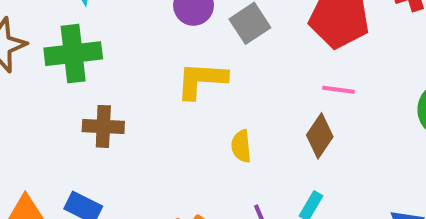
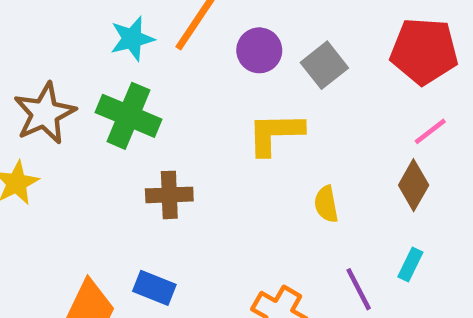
green cross: (73, 54) -> (129, 116), turned 34
pink line: (339, 90) -> (430, 131), turned -40

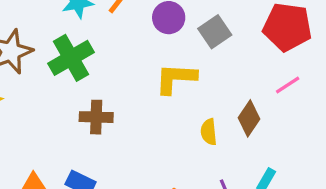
green cross: (129, 116) -> (71, 58), turned 33
brown diamond: (414, 185) -> (249, 118), moved

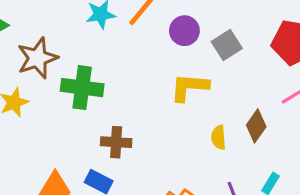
green cross: (71, 58) -> (82, 88), moved, turned 36
brown cross: (96, 117) -> (116, 142), moved

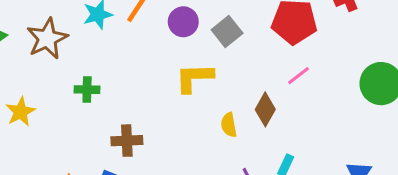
brown star: (37, 58) -> (47, 39), moved
green cross: (82, 88) -> (87, 90), size x0.6

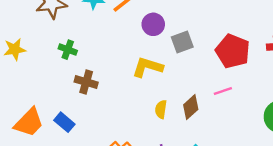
brown cross: (127, 141) -> (86, 82), moved

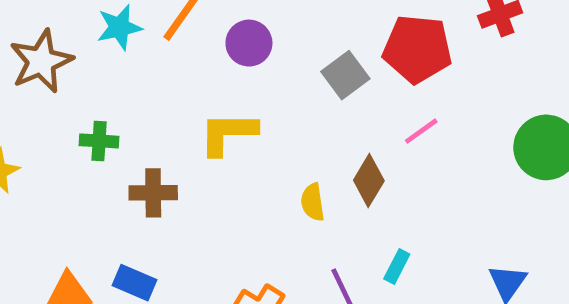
gray square: (182, 42) -> (345, 75), moved
yellow L-shape: (148, 67) -> (228, 133), moved

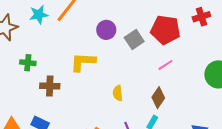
purple circle: (249, 43) -> (106, 30), moved
brown diamond: (369, 181) -> (158, 98), moved

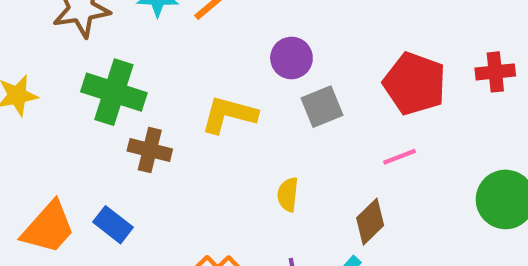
gray square: (134, 40) -> (322, 107), moved
green cross: (28, 63) -> (114, 92), size x1.8

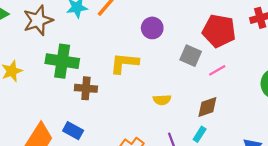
gray square: (322, 107) -> (191, 56), moved, turned -35
yellow semicircle: (288, 195) -> (162, 100), turned -90
brown diamond: (370, 222) -> (207, 107), turned 35

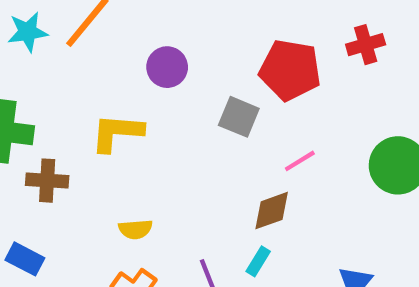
pink line: (217, 70) -> (300, 161), moved
yellow semicircle: (162, 100) -> (135, 229), moved

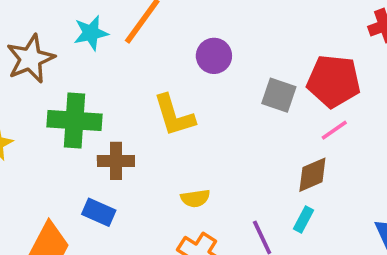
red pentagon: (290, 70) -> (334, 81), moved
yellow L-shape: (117, 133) -> (174, 115), turned -108
blue rectangle: (25, 259) -> (99, 212), moved

